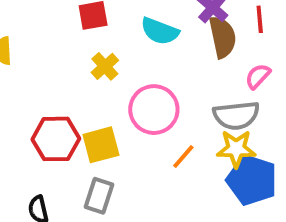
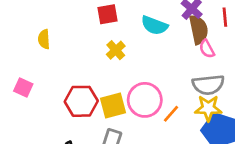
pink semicircle: (258, 76) -> (207, 49), moved, turned -72
pink circle: (154, 110) -> (145, 100), moved

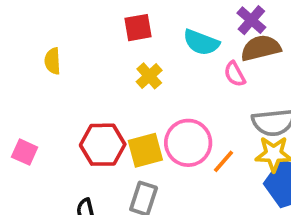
brown semicircle: (199, 29) -> (261, 48), turned -92
pink semicircle: (207, 49) -> (235, 74), moved
pink square: (23, 87) -> (25, 152), moved

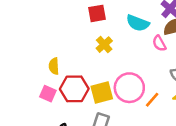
yellow semicircle: (52, 61) -> (54, 66), moved
pink square: (25, 152) -> (48, 94), moved

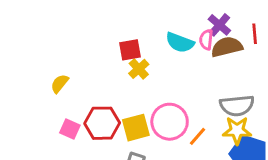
red square: (97, 13) -> (130, 50), moved
pink semicircle: (159, 43) -> (206, 40), moved, turned 35
yellow semicircle: (54, 66) -> (60, 84), moved, turned 42

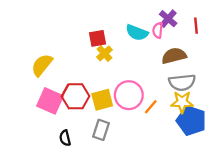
brown semicircle: (227, 47) -> (174, 56), moved
yellow semicircle: (60, 84) -> (42, 65), size x1.5
pink square: (70, 129) -> (50, 101), size x1.6

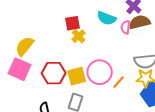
pink semicircle: (158, 30) -> (126, 27), moved
brown semicircle: (174, 56) -> (140, 22), moved
pink square: (50, 101) -> (20, 69), moved

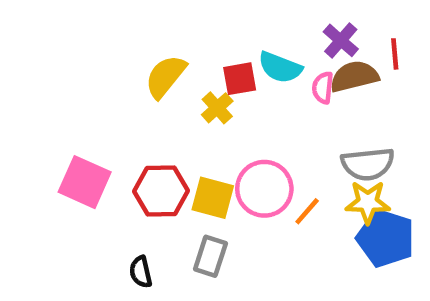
red square: (73, 23) -> (240, 79), moved
yellow semicircle: (25, 46) -> (165, 76), moved
yellow square: (77, 76) -> (213, 198), turned 30

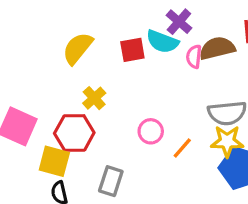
purple cross: (341, 40) -> (179, 22), moved
yellow cross: (217, 108) -> (94, 98), moved
pink circle: (264, 189) -> (151, 131), size x0.6
yellow square: (213, 198) -> (54, 161), moved

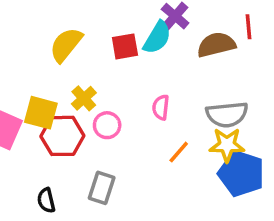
cyan semicircle: (162, 42) -> (157, 38), turned -80
pink semicircle: (194, 57) -> (161, 107), moved
pink circle: (151, 131) -> (107, 125), moved
yellow square: (54, 161) -> (41, 113), moved

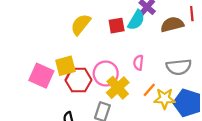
yellow cross: (84, 98) -> (118, 88), moved, size x1.5
yellow square: (41, 113) -> (65, 66), turned -30
pink circle: (107, 125) -> (106, 73), size x1.5
yellow star: (227, 145) -> (165, 99), moved

